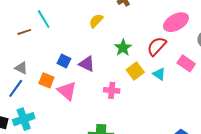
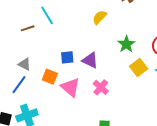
blue square: (64, 61) -> (67, 57), turned -32
pink cross: (112, 90) -> (101, 87), moved, turned 35

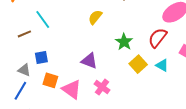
blue square: (67, 57) -> (41, 58), moved

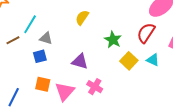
cyan line: (43, 19) -> (30, 24), turned 72
blue square: (41, 58) -> (40, 56), moved
gray triangle: (24, 70) -> (46, 38), moved
pink triangle: (72, 89) -> (65, 91), turned 40

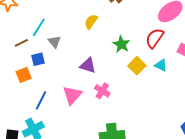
gray triangle: (46, 38) -> (54, 42), turned 32
blue square: (40, 56) -> (38, 59), moved
orange square: (43, 84) -> (24, 75), moved, turned -35
blue line: (14, 97) -> (41, 100), moved

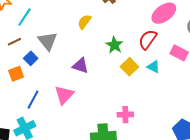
cyan line: (39, 27) -> (25, 17), moved
gray triangle: (54, 42) -> (47, 41), size x1.5
blue square: (38, 59) -> (31, 58), turned -32
pink cross: (102, 91) -> (125, 115), moved, turned -35

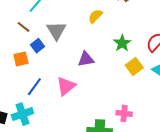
brown line: (14, 42) -> (23, 27), turned 56
purple triangle: (80, 66) -> (86, 59), turned -36

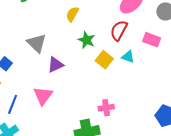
yellow semicircle: (95, 16) -> (72, 14), moved
gray triangle: (56, 31) -> (37, 43), moved

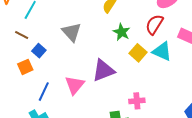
cyan triangle: (128, 57) -> (162, 51), size x1.5
purple triangle: (55, 65) -> (103, 70), moved, size x1.4

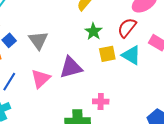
gray triangle: (72, 32) -> (38, 40), moved
yellow square: (138, 53) -> (107, 54), turned 30

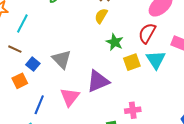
cyan triangle: (131, 55) -> (156, 60), turned 35

